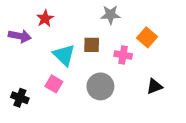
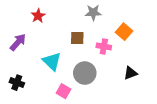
purple arrow: (20, 36) -> (18, 42), moved, turned -60
cyan triangle: (64, 55) -> (52, 61), moved
pink square: (54, 84) -> (64, 91), moved

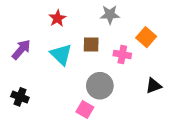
red star: (38, 16) -> (57, 18), moved
cyan triangle: (52, 61) -> (61, 55), moved
pink square: (64, 91) -> (85, 109), moved

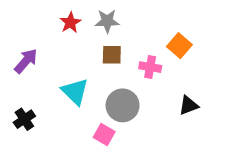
gray star: (110, 15) -> (107, 21), moved
cyan triangle: (61, 55) -> (75, 92), moved
black cross: (20, 97) -> (24, 119), turned 35

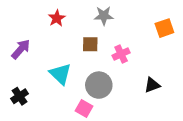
gray star: (107, 21) -> (104, 16), moved
orange square: (179, 46) -> (164, 28), moved, turned 30
pink cross: (150, 67) -> (121, 54), turned -35

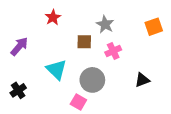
gray star: (104, 16) -> (105, 24), moved, turned 30

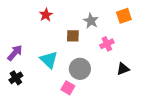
orange square: (154, 27) -> (124, 16), moved
purple arrow: (19, 46) -> (15, 53), moved
pink cross: (113, 51) -> (107, 44), moved

